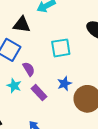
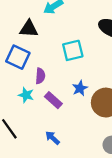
purple semicircle: (29, 69) -> (40, 76), turned 40

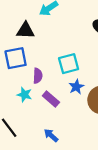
cyan square: (73, 50) -> (69, 64), moved
blue square: (18, 57) -> (16, 58), turned -35

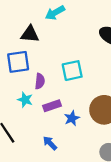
blue star: (76, 87) -> (72, 118), moved
purple rectangle: (51, 99) -> (52, 106), turned -63

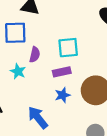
purple rectangle: (52, 106) -> (62, 72), moved
blue arrow: (50, 143) -> (38, 118), size x1.5

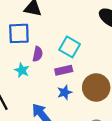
cyan square: (68, 48) -> (70, 47), turned 36

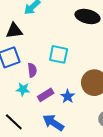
purple rectangle: (64, 70) -> (46, 95), moved

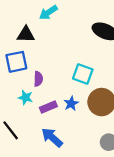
cyan square: (59, 54) -> (83, 74), moved
blue star: (68, 96) -> (71, 103), moved

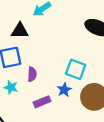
cyan star: (25, 98) -> (11, 87), moved
blue star: (71, 103) -> (64, 90), moved

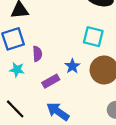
cyan square: (76, 69) -> (93, 37), moved

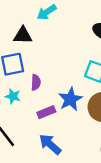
blue star: (72, 66) -> (70, 99), size x1.5

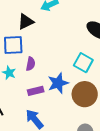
black triangle: (23, 35) -> (26, 22), turned -36

